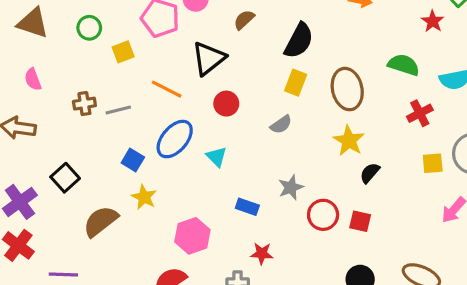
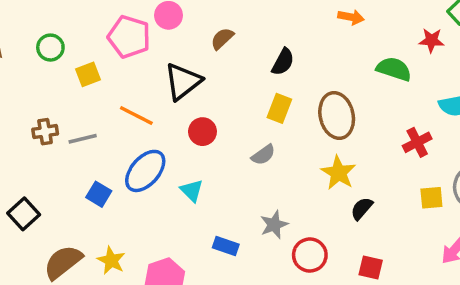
red star: (433, 21) -> (431, 40), turned -30
black semicircle: (299, 41) -> (283, 62), size x0.7
green semicircle: (404, 65) -> (394, 69), moved
yellow star: (144, 197) -> (111, 260), moved
red square: (360, 221) -> (371, 268), moved

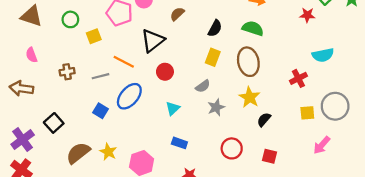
green semicircle: (394, 69) -> (253, 28), moved
gray line: (83, 139) -> (100, 76), moved
cyan triangle: (192, 191) -> (173, 108), moved, turned 32
gray star: (274, 225) -> (216, 107), moved

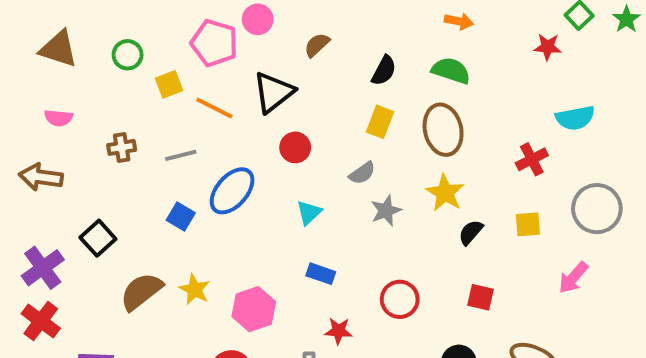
pink semicircle: (31, 55) -> (59, 118), turned -64
orange line: (124, 62) -> (214, 108), moved
yellow square: (307, 113) -> (528, 224), moved
red circle: (232, 148) -> (400, 299), moved

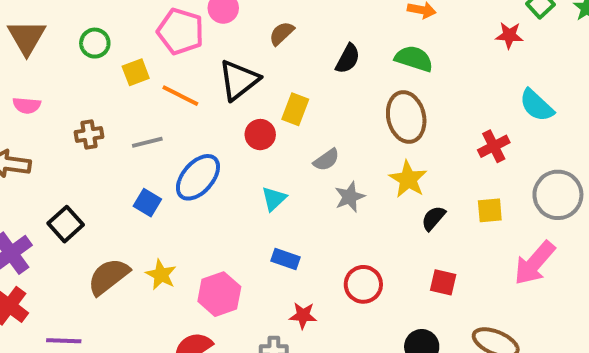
brown triangle: (59, 49) -> (27, 37), turned 42
cyan semicircle: (575, 118) -> (537, 105), turned 54
yellow rectangle: (380, 122) -> (295, 109), moved
pink arrow: (573, 278) -> (535, 263), size x1.4

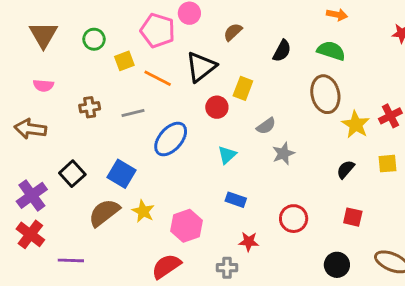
yellow star: (408, 179) -> (356, 125), moved
blue square: (147, 203) -> (121, 174), moved, size x1.4

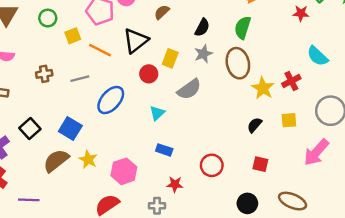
green semicircle: (331, 51) -> (243, 28), turned -90
gray semicircle: (266, 126) -> (189, 89), size x1.5
gray star: (283, 153) -> (203, 54), moved

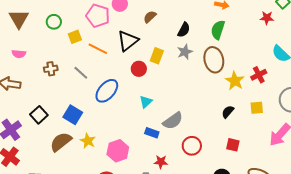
gray line: (80, 79) -> (81, 73), turned 56
gray semicircle: (189, 89) -> (173, 121), moved

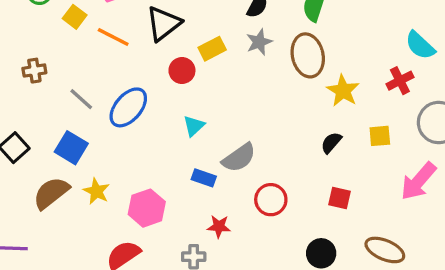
yellow square: (75, 37) -> (75, 17), turned -32
yellow rectangle: (157, 56) -> (212, 49), turned 42
gray line: (81, 73) -> (81, 99), moved
red cross: (259, 75) -> (400, 81), moved

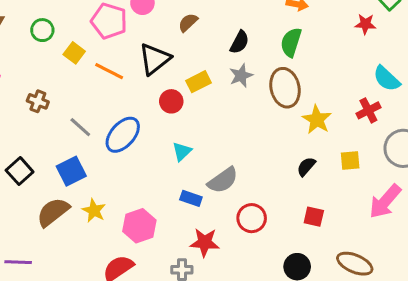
brown cross: (34, 71) -> (38, 101), turned 30
blue square: (71, 148) -> (71, 171), turned 32
red star: (219, 226) -> (205, 242), size x1.4

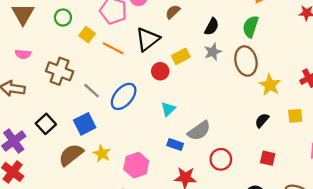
brown cross: (38, 101) -> (60, 71), size x1.6

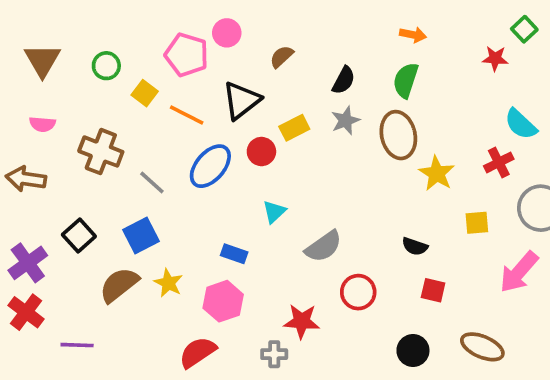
blue ellipse: (124, 96) -> (210, 166), moved
black semicircle: (262, 120) -> (415, 246), moved, turned -112
blue rectangle: (175, 144) -> (234, 254), moved

